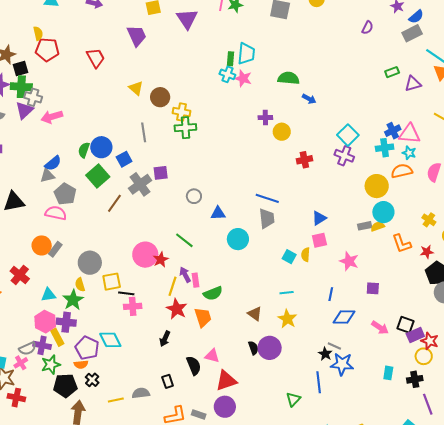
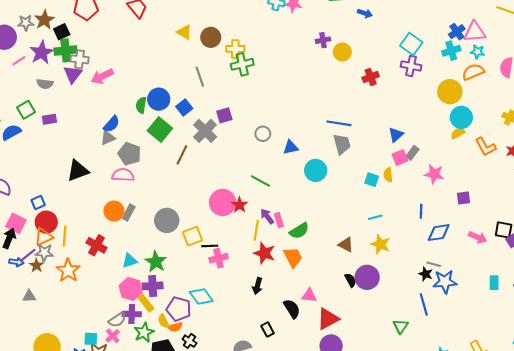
gray rectangle: (365, 226) -> (412, 153), moved, turned -32
yellow semicircle: (80, 285) -> (163, 321), moved

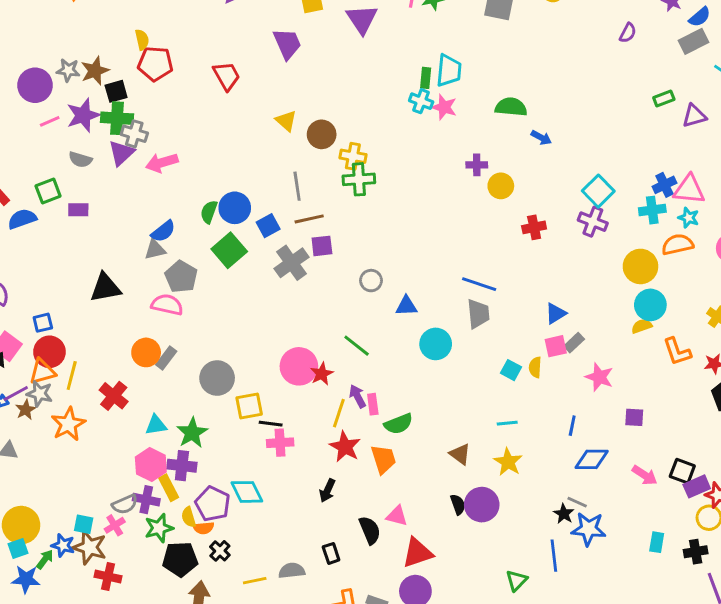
brown line: (182, 155) -> (309, 219), moved, turned 42

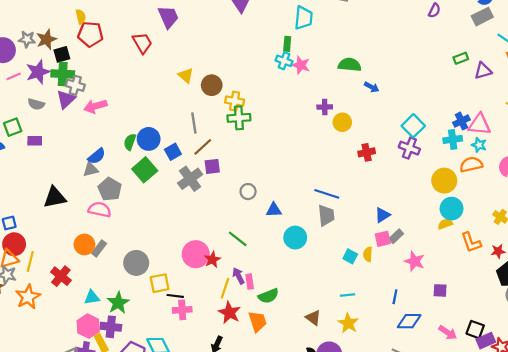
purple trapezoid: (287, 44) -> (168, 17), moved
cyan trapezoid: (449, 71) -> (304, 18), moved
brown line: (309, 219) -> (203, 147), turned -30

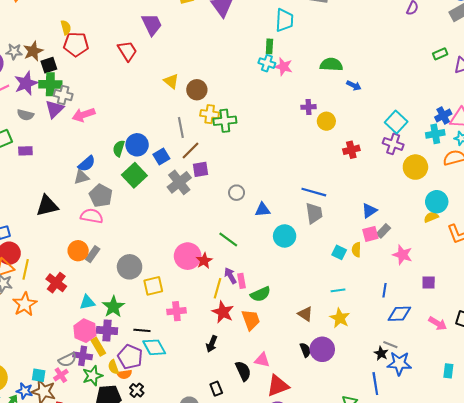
yellow cross: (235, 101) -> (210, 114), moved
yellow circle: (444, 181) -> (415, 167), moved
black line: (175, 296) -> (142, 330), moved

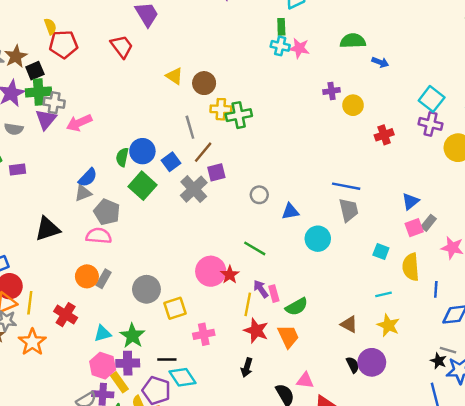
yellow semicircle: (356, 250) -> (411, 267), moved, size x1.6

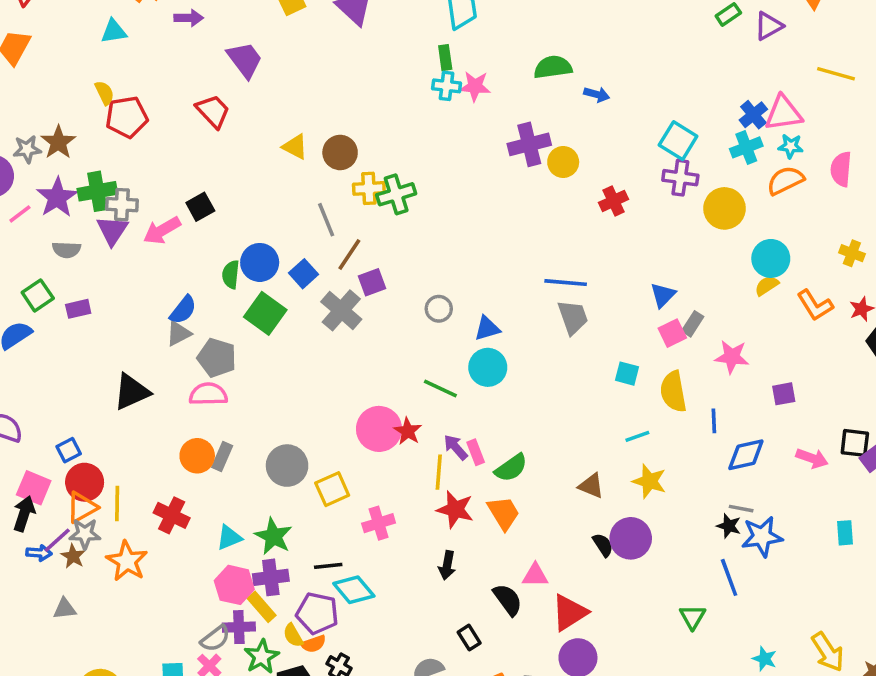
black square: (35, 71) -> (200, 207), moved
purple cross: (332, 91) -> (529, 144), size x1.6
cyan circle: (318, 239) -> (488, 367), moved

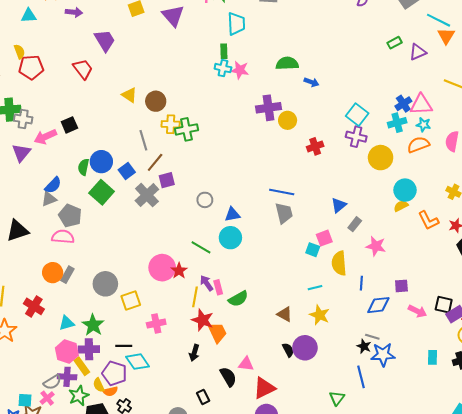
purple triangle: (112, 231) -> (21, 153), moved
pink square: (672, 333) -> (324, 238), moved
purple square: (784, 394) -> (401, 286), moved
orange trapezoid: (504, 513) -> (217, 333), moved

